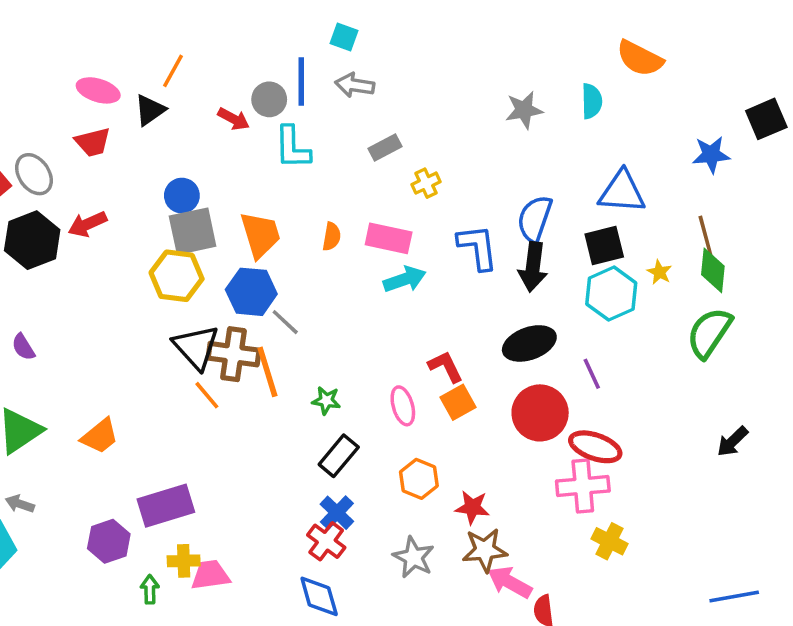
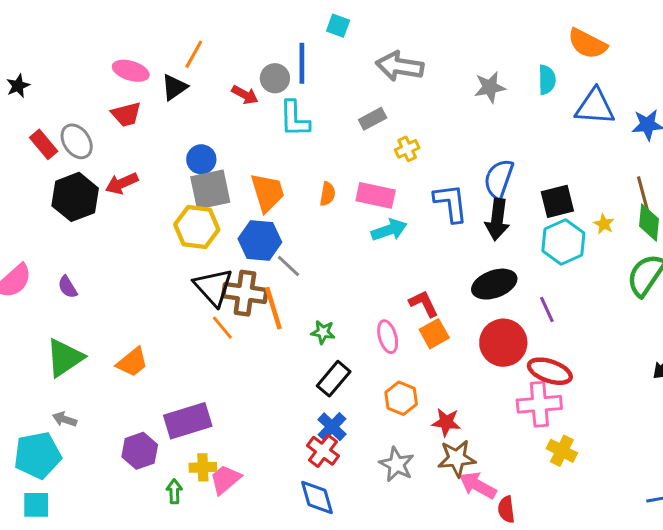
gray arrow: (355, 85) -> (400, 66), moved, size x1.4
blue triangle: (622, 192) -> (595, 107), moved
pink trapezoid: (210, 575) -> (225, 479), turned -32

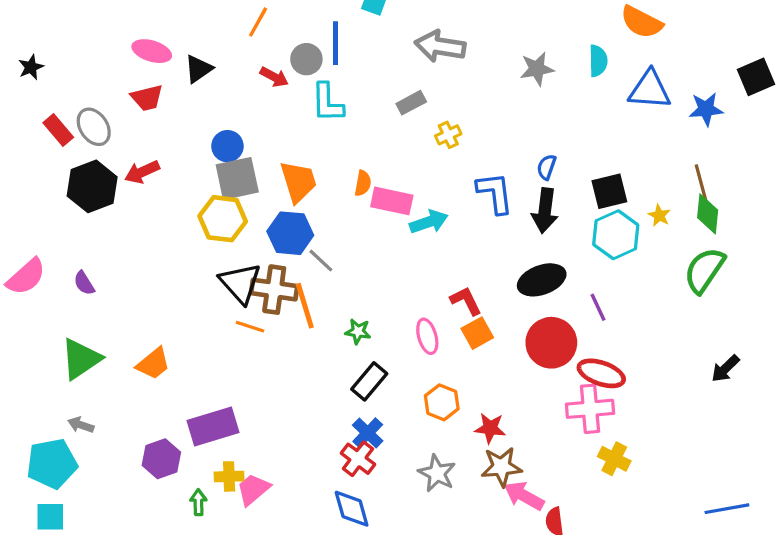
orange line: (194, 54) -> (258, 22), moved
blue semicircle: (499, 179) -> (547, 167), size x0.6
pink rectangle: (376, 195) -> (392, 201), moved
orange line: (222, 328) -> (250, 327), turned -32

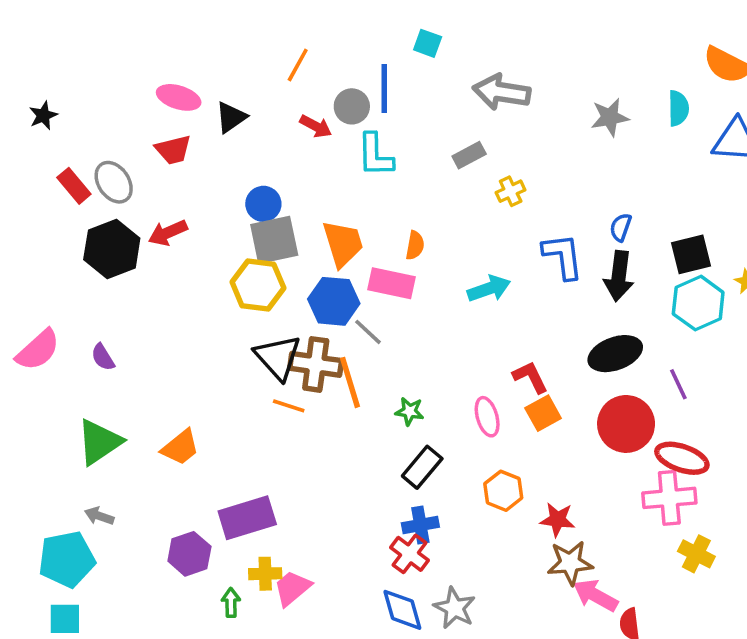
pink rectangle: (392, 201) -> (391, 283), moved
blue cross: (368, 433) -> (420, 525), turned 36
gray star: (437, 473) -> (455, 608), moved

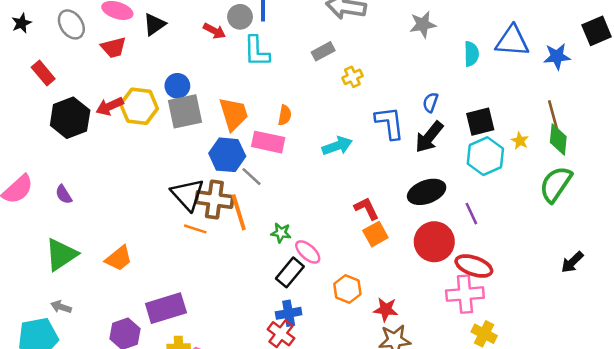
cyan semicircle: (678, 108) -> (471, 54), moved
gray ellipse: (114, 182) -> (71, 24), moved
black arrow: (619, 276) -> (429, 137), turned 32
yellow hexagon: (258, 285) -> (139, 106), moved
pink ellipse: (487, 417) -> (308, 252), moved, turned -32

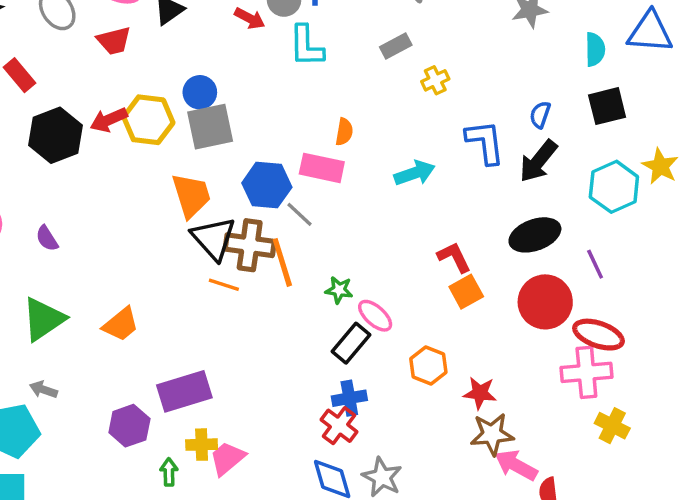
orange trapezoid: (234, 114) -> (191, 195), moved
black square: (480, 122) -> (607, 106), moved
yellow star: (520, 141) -> (660, 166), size x1.5

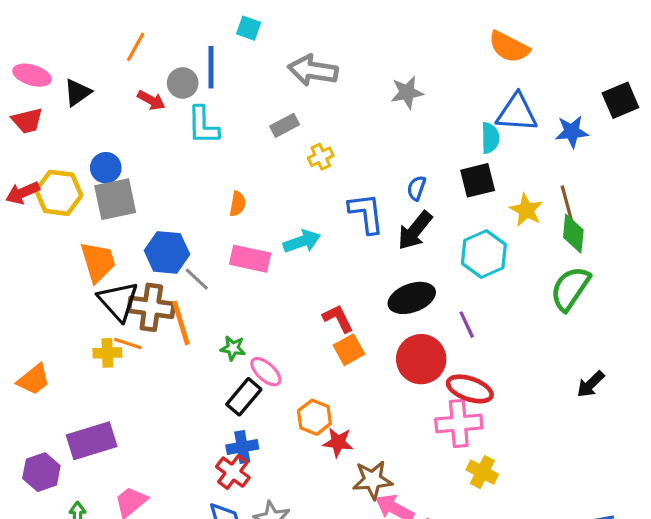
cyan semicircle: (595, 49) -> (490, 138), moved
yellow star: (660, 166) -> (526, 210), moved
pink rectangle: (322, 168) -> (250, 259), moved
red star: (480, 393) -> (338, 442), moved
yellow cross: (202, 445) -> (107, 353), moved

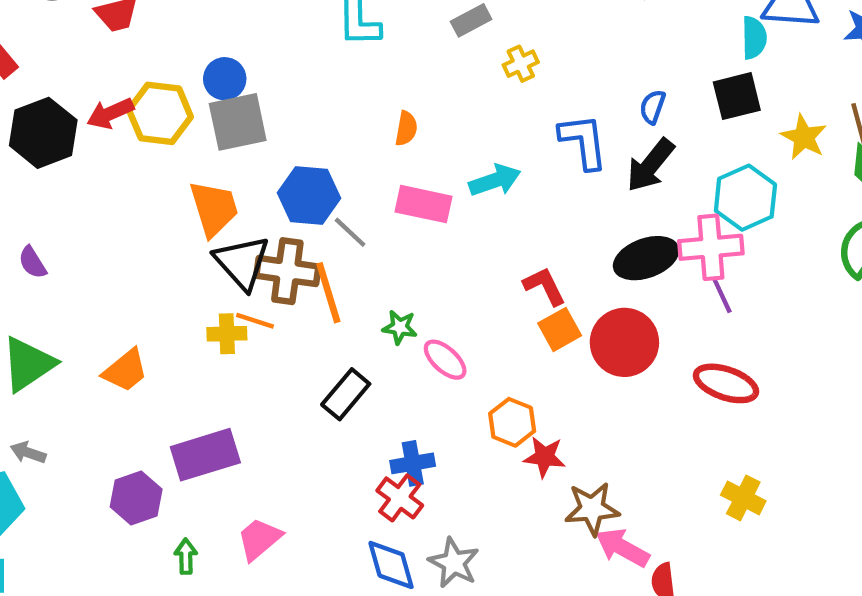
red circle: (421, 359) -> (624, 342), moved
black rectangle: (244, 397) -> (346, 394), moved
pink cross: (459, 423) -> (711, 247), moved

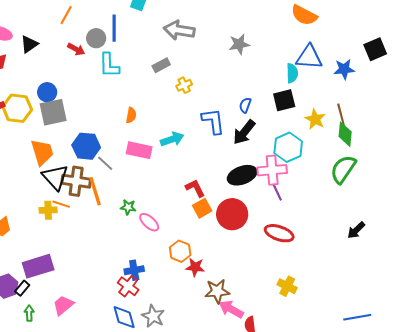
black rectangle: (346, 394) -> (22, 288), moved, size x0.7

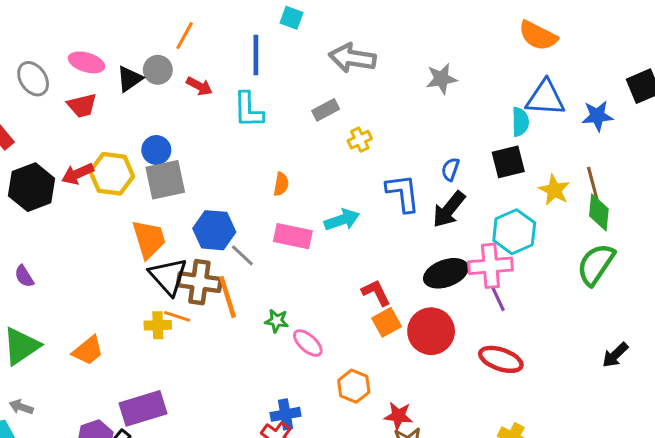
gray circle: (96, 38) -> (158, 70), moved
red star: (195, 267) -> (398, 416), moved

